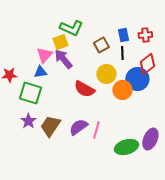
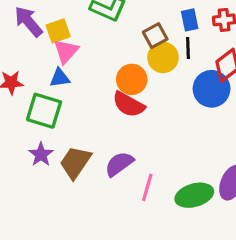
yellow square: (60, 42) -> (58, 31), moved
purple arrow: (63, 59) -> (28, 21), moved
yellow circle: (106, 74) -> (163, 57), moved
orange circle: (122, 90) -> (132, 79), moved
pink line: (96, 130) -> (147, 187), moved

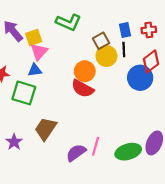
purple star: (41, 155) -> (14, 142), moved
purple semicircle: (119, 164) -> (76, 153), moved

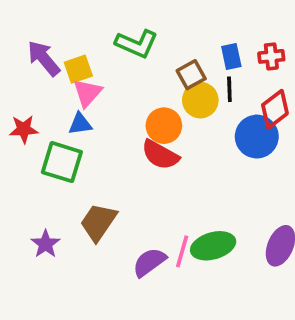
green ellipse: (128, 152) -> (213, 246), moved

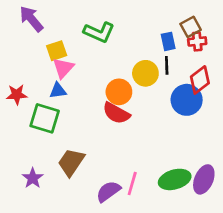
purple arrow: (44, 58) -> (31, 19), moved
brown square: (191, 75) -> (191, 27), moved
green ellipse: (213, 246) -> (175, 179), moved

